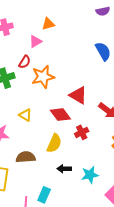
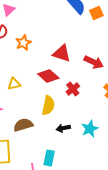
orange star: (43, 77) -> (23, 43), size x0.7
yellow triangle: (25, 115) -> (14, 84), turned -32

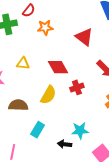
red triangle: (62, 53) -> (84, 37), moved
black arrow: (63, 128) -> (65, 144), moved
cyan rectangle: (49, 158) -> (38, 130), moved

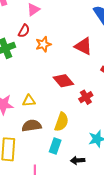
yellow triangle: (23, 63) -> (29, 101), moved
yellow semicircle: (48, 95) -> (61, 122), moved
black arrow: (65, 144) -> (78, 160), moved

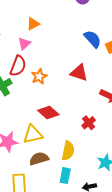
red semicircle: (24, 31) -> (18, 66), size x1.5
red diamond: (63, 81) -> (48, 112), moved
yellow triangle: (29, 101) -> (33, 134), size x1.5

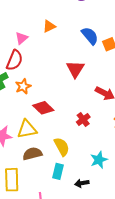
orange triangle: (33, 24) -> (49, 26), moved
red triangle: (79, 73) -> (75, 69), turned 42
orange star: (39, 77) -> (23, 86), moved
yellow semicircle: (68, 151) -> (62, 147), turned -42

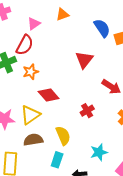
yellow triangle: (27, 129) -> (30, 115), turned -30

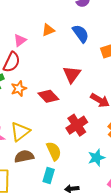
blue semicircle: (102, 28) -> (81, 34), moved
red diamond: (49, 95) -> (48, 96), moved
red cross: (87, 111) -> (77, 125), size x1.5
cyan star: (99, 152) -> (96, 158), moved

